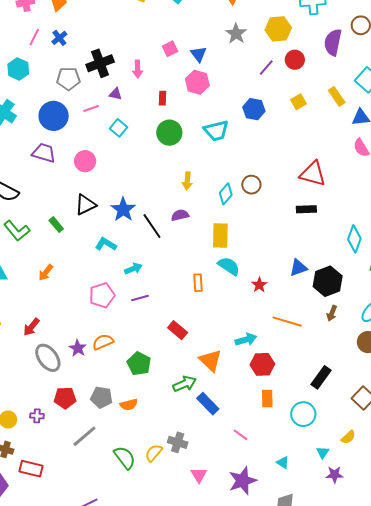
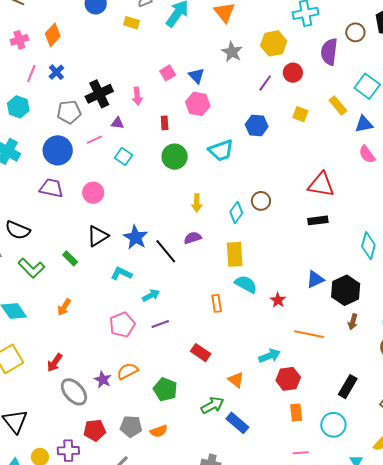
yellow square: (298, 102) -> (300, 114), turned -35
orange triangle: (210, 360) -> (236, 380), size x0.7
purple cross: (37, 416) -> (68, 451), size x1.5
pink line: (240, 435) -> (301, 453), moved, turned -35

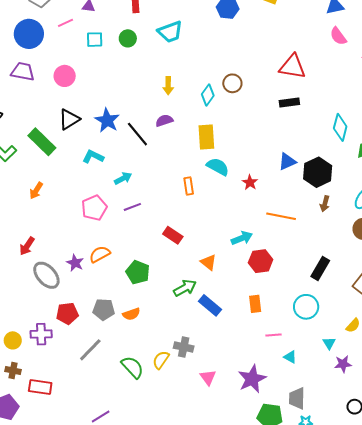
cyan trapezoid: (221, 150) -> (170, 32), moved
cyan square: (123, 156) -> (95, 40), turned -36
green circle: (175, 157) -> (128, 38), moved, size x0.7
green rectangle: (70, 258) -> (42, 142), size x1.8
orange rectangle: (296, 412) -> (255, 304), moved

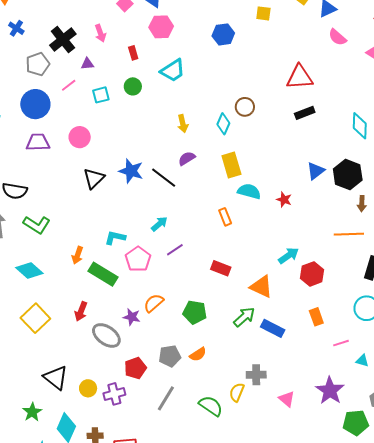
green rectangle: (42, 142) -> (103, 274), moved
cyan L-shape: (93, 157) -> (115, 238), moved
orange line: (281, 216) -> (349, 234), moved
orange triangle: (208, 262) -> (261, 287), size x1.4
yellow circle: (13, 340) -> (88, 388), moved

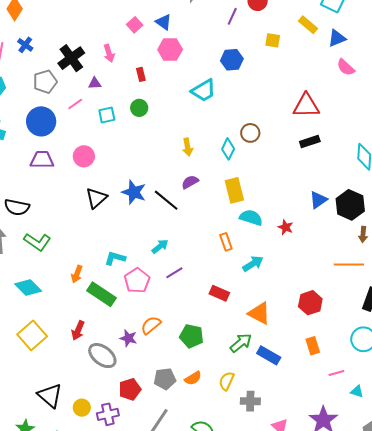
cyan trapezoid: (173, 70) -> (203, 91), moved
cyan arrow: (289, 256) -> (253, 264), moved
yellow semicircle: (237, 392) -> (227, 381), moved

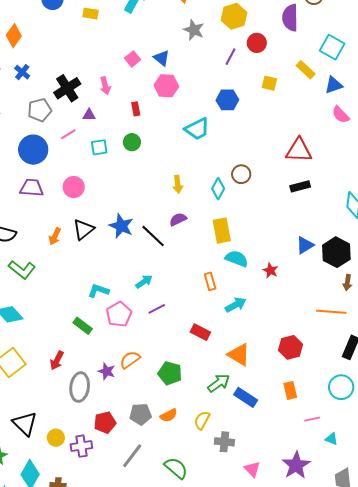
orange arrow: (77, 274) -> (55, 236), moved
green rectangle: (102, 294) -> (83, 326), size x0.7
gray ellipse: (102, 356) -> (80, 387), turned 56

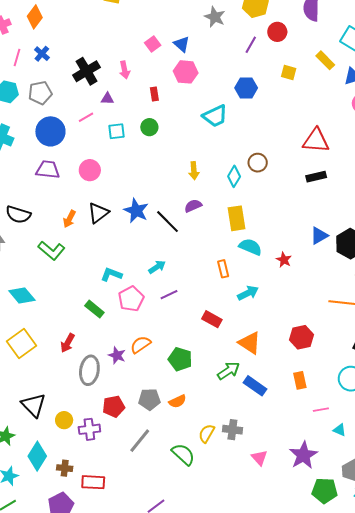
gray pentagon: (40, 110) -> (40, 93), moved
green L-shape: (22, 270) -> (51, 250), moved
yellow semicircle: (202, 420) -> (207, 433), moved

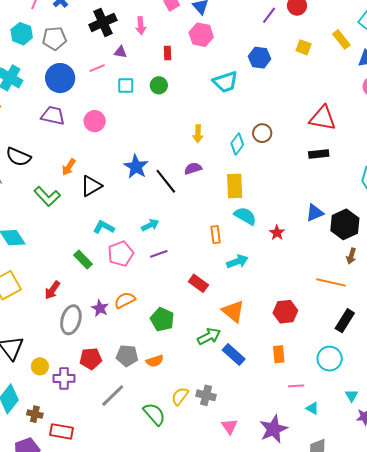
black triangle: (98, 213) -> (91, 186), moved

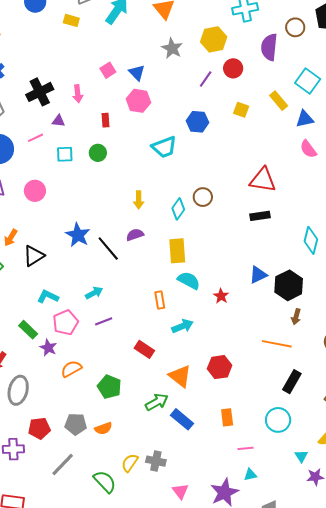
purple star: (100, 308) -> (48, 348), moved
red hexagon: (285, 312) -> (220, 367), moved
cyan triangle: (312, 408) -> (250, 475), moved, turned -40

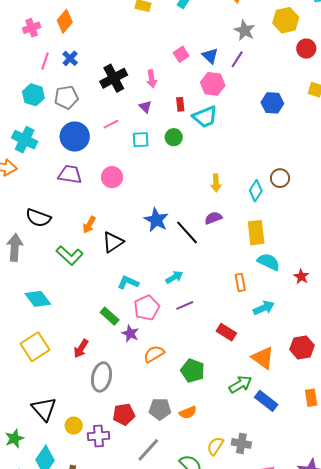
purple line: (206, 79) -> (237, 59), moved
purple triangle: (58, 121) -> (145, 107), moved, turned 40
cyan trapezoid: (164, 147) -> (205, 117), moved

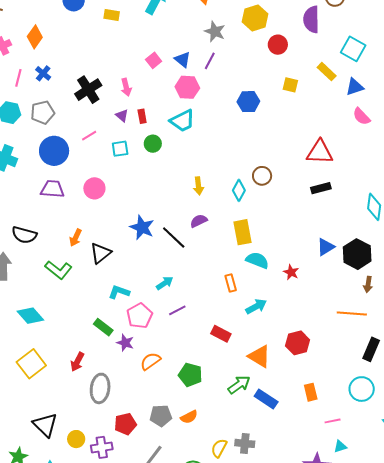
red rectangle: (180, 104) -> (142, 116), moved

